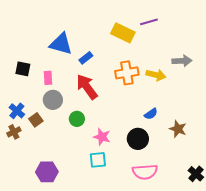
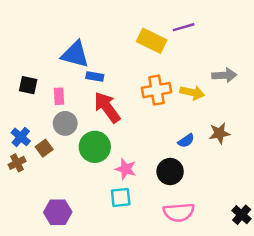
blue rectangle: (86, 58) -> (95, 77), moved, turned 48
green circle: (77, 119) -> (95, 147), size x1.6
brown star: (178, 129) -> (219, 133), moved, turned -30

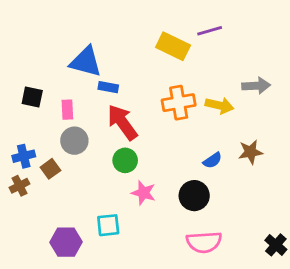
blue cross: (21, 137) -> (24, 156), turned 36
green circle: (95, 147) -> (125, 160), moved, size x0.7
cyan square: (121, 197) -> (108, 225), moved

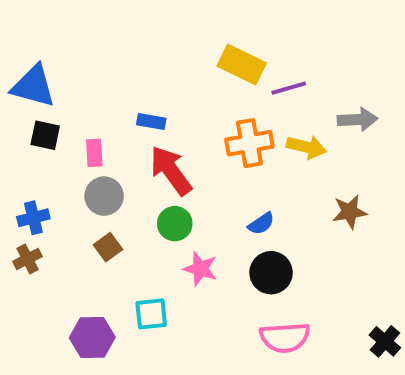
purple line: (210, 31) -> (289, 88), moved
blue triangle: (86, 62) -> (33, 86), moved
blue semicircle: (212, 160) -> (261, 224), moved
brown square: (50, 169) -> (108, 247), moved

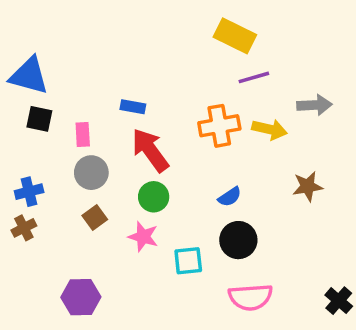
yellow rectangle: (242, 64) -> (235, 36), moved
pink star: (200, 269) -> (143, 237), moved
cyan square: (151, 314) -> (188, 261), moved

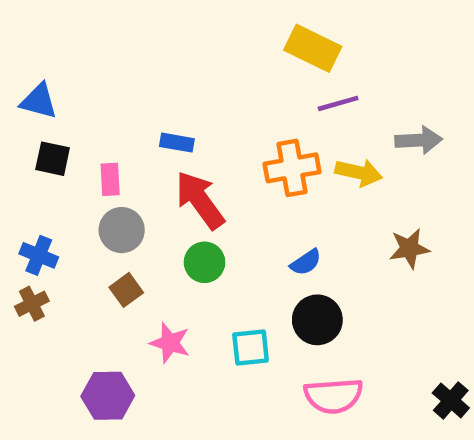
blue triangle: (29, 76) -> (39, 101), size x0.7
blue cross: (29, 192) -> (39, 255), turned 36
pink star: (143, 237) -> (170, 343), moved

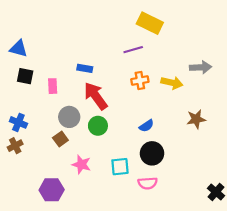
purple line: (338, 103) -> (133, 50), moved
orange cross: (292, 168) -> (140, 81), size x0.7
gray circle: (122, 230) -> (69, 117), moved
pink semicircle: (333, 396) -> (148, 183), moved, size x0.7

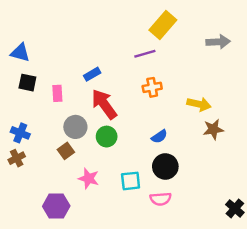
yellow rectangle: (150, 23) -> (163, 25), turned -75
gray arrow: (201, 67) -> (218, 42), moved
blue rectangle: (85, 68) -> (92, 74), turned -40
yellow arrow: (172, 83) -> (199, 104), moved

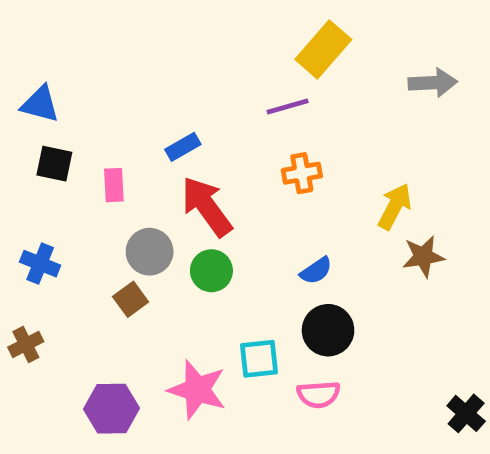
yellow arrow: (199, 104) -> (395, 206), turned -75
brown cross: (17, 158) -> (26, 344), moved
pink star: (89, 178) -> (197, 390), moved, size x1.4

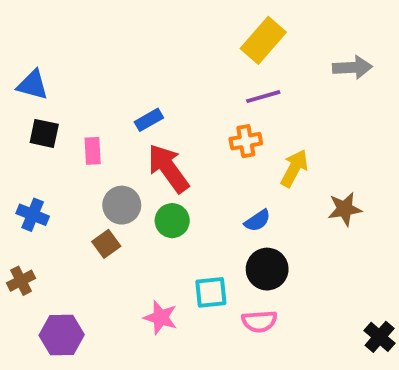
purple line: (288, 107) -> (263, 97), moved
yellow arrow: (395, 206) -> (294, 168), moved
pink star: (197, 390) -> (161, 318), size x0.7
purple hexagon: (111, 409) -> (62, 335), moved

